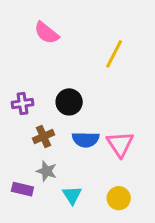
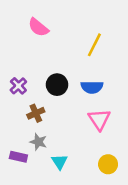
purple cross: (22, 103) -> (18, 86), turned -35
blue semicircle: (86, 140) -> (92, 87), moved
yellow circle: (119, 198) -> (108, 164), moved

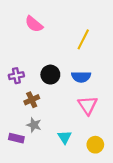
purple cross: (18, 86) -> (16, 76), turned 32
cyan triangle: (60, 162) -> (65, 137), moved

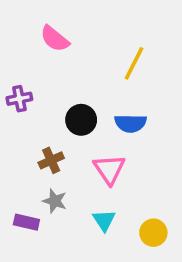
purple cross: (16, 76) -> (19, 99), moved
pink triangle: (88, 105) -> (109, 169), moved

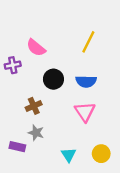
pink semicircle: (55, 39) -> (36, 48), moved
pink triangle: (109, 169) -> (85, 112), moved
cyan triangle: (104, 220) -> (69, 155), moved

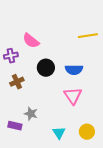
yellow line: (88, 42) -> (88, 36), moved, turned 54
brown cross: (34, 106) -> (17, 82), moved

